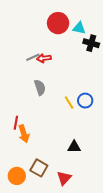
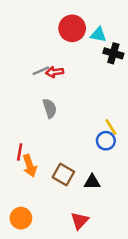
blue circle: (85, 101) -> (106, 141), moved
yellow line: (69, 103) -> (111, 127), moved
brown square: (39, 168) -> (63, 174), moved

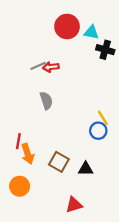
orange circle: (21, 218) -> (20, 186), moved
red triangle: (80, 221) -> (74, 205), turned 30

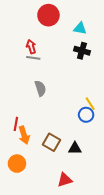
red circle: (67, 27) -> (48, 15), moved
black cross: (105, 50) -> (82, 51), moved
gray line: (38, 66) -> (33, 58), turned 32
red arrow: (51, 67) -> (31, 47), moved, turned 80

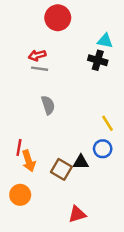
cyan triangle: (80, 28) -> (105, 41), moved
red arrow: (31, 47) -> (37, 55), turned -88
blue circle: (86, 115) -> (103, 149), moved
black triangle: (75, 148) -> (81, 162), moved

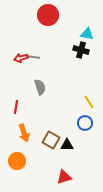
red arrow: (37, 55) -> (21, 58), moved
red line: (19, 148) -> (16, 107), moved
black triangle: (81, 162) -> (67, 145), moved

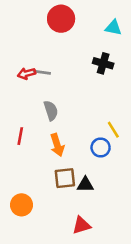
cyan triangle: (87, 34) -> (113, 28), moved
blue circle: (85, 123) -> (101, 148), moved
orange arrow: (24, 133) -> (57, 145), moved
brown square: (51, 140) -> (65, 178), turned -36

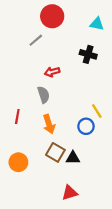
gray line: (42, 72) -> (36, 40), moved, turned -48
red arrow: (27, 74) -> (52, 72), moved
brown square: (65, 178) -> (55, 152), turned 36
orange circle: (21, 205) -> (18, 162), moved

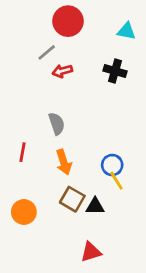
red arrow: (52, 72) -> (62, 71), moved
yellow line: (97, 111) -> (116, 181), moved

